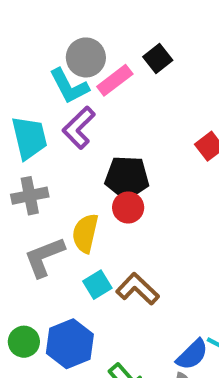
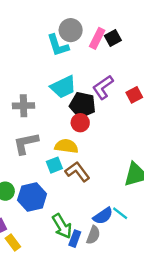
pink rectangle: (115, 80) -> (97, 38), moved, turned -36
purple L-shape: (79, 128) -> (103, 87), moved
cyan trapezoid: (29, 138) -> (63, 87), moved, turned 68
yellow semicircle: (85, 233) -> (66, 146), moved, turned 75

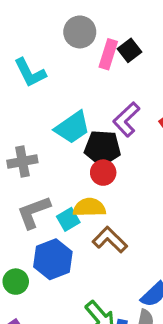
gray circle: (71, 30) -> (80, 32), moved
cyan L-shape: (58, 45) -> (30, 73), moved
cyan square: (54, 165) -> (68, 219), moved
blue hexagon: (32, 197) -> (53, 259), moved

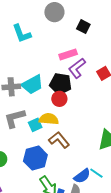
black square: (130, 50) -> (83, 27), turned -32
pink rectangle: (108, 54) -> (68, 54), moved, turned 48
cyan trapezoid: (72, 127) -> (32, 85), moved
blue hexagon: (53, 259) -> (35, 158), moved

